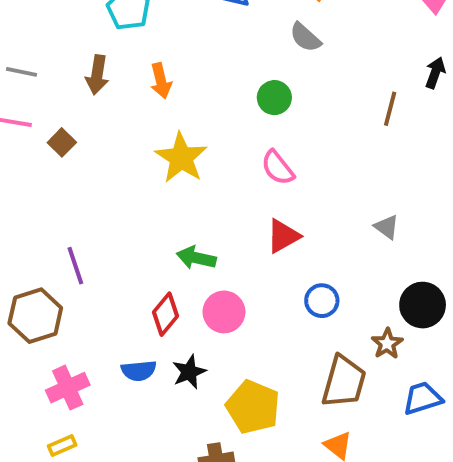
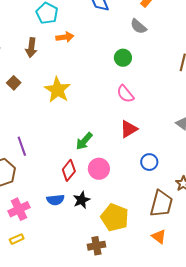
orange arrow: (161, 81) -> (65, 37), moved, turned -84
yellow star: (181, 158) -> (57, 90), moved
green arrow: (196, 258) -> (84, 141), turned -60

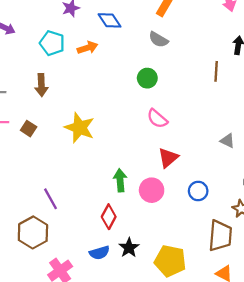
orange arrow: (65, 37) -> (88, 48), moved
green arrow: (84, 141) -> (120, 180), turned 144
pink circle: (99, 169) -> (152, 190), moved

